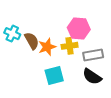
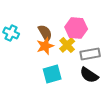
brown semicircle: (32, 41) -> (45, 33), moved
yellow cross: (70, 46) -> (67, 45), turned -35

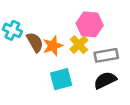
brown semicircle: (45, 33) -> (35, 42), moved
black semicircle: (89, 75) -> (105, 80), turned 120

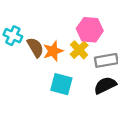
cyan square: (61, 79) -> (61, 84), turned 30

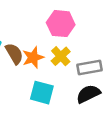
pink hexagon: (90, 30) -> (61, 24), moved

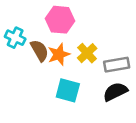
pink hexagon: (61, 24) -> (60, 20), moved

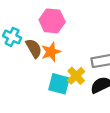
yellow cross: (87, 53) -> (76, 76), moved

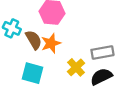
cyan square: (59, 84) -> (32, 73), moved

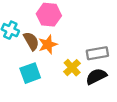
cyan square: (32, 73) -> (30, 73), turned -35

